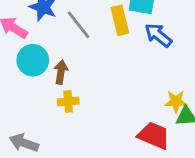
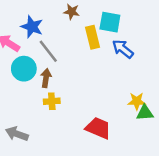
gray line: (79, 25) -> (48, 51), moved
red trapezoid: (154, 135) -> (98, 128), moved

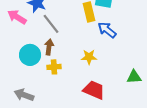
blue arrow: (123, 49) -> (107, 30), moved
cyan circle: (24, 69) -> (30, 55), moved
yellow star: (137, 101) -> (89, 57), moved

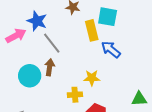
pink arrow: (17, 17) -> (16, 36), turned 120
yellow cross: (54, 67) -> (75, 95), moved

